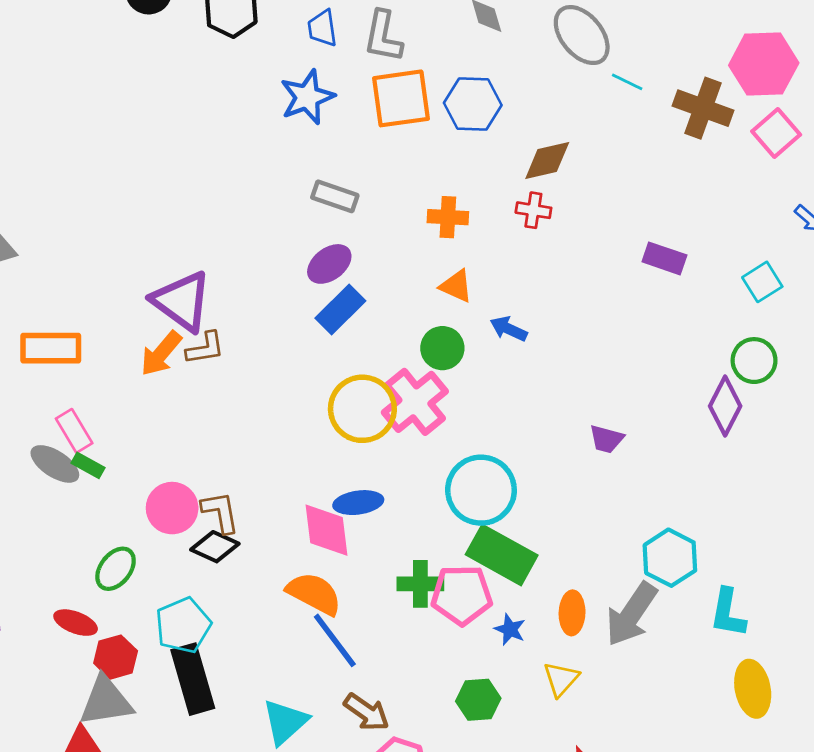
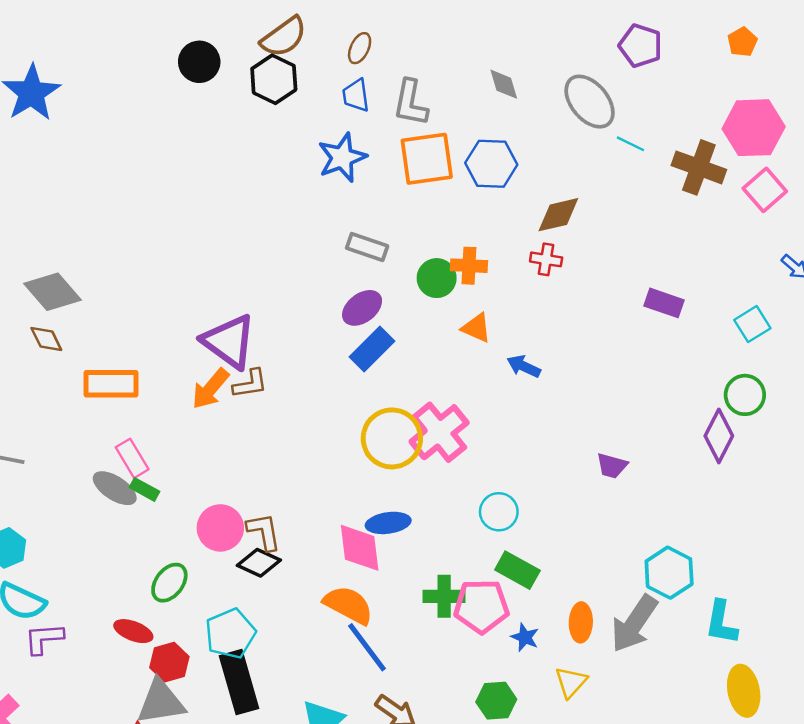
green circle: (442, 348) -> (437, 278), moved
cyan circle: (481, 490) -> (499, 512), size x0.6
green rectangle: (502, 555) -> (517, 570), size x0.7

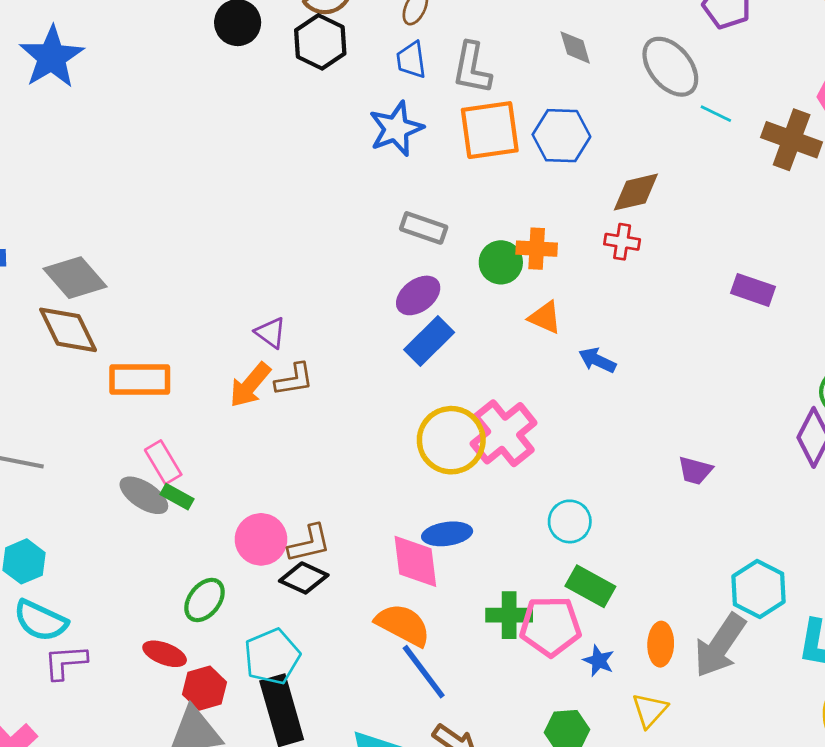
brown diamond: (46, 339) -> (68, 330), size x1.6
purple triangle: (229, 341) -> (271, 333), size x0.5
brown L-shape: (264, 532) -> (309, 544), turned 87

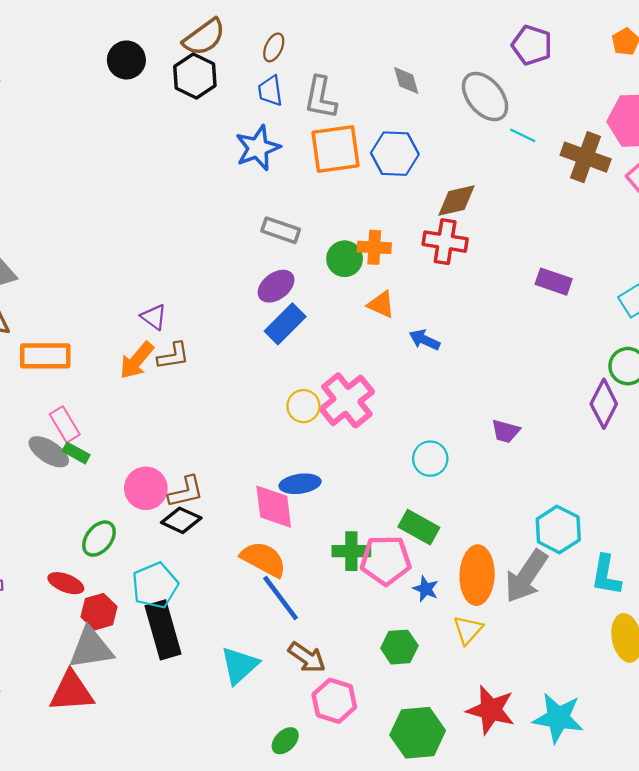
red cross: (622, 242) -> (445, 242), size x1.5
yellow circle: (451, 440) -> (303, 406), size x0.6
cyan circle: (570, 521) -> (430, 459), moved
orange ellipse: (661, 644) -> (477, 575), size x1.6

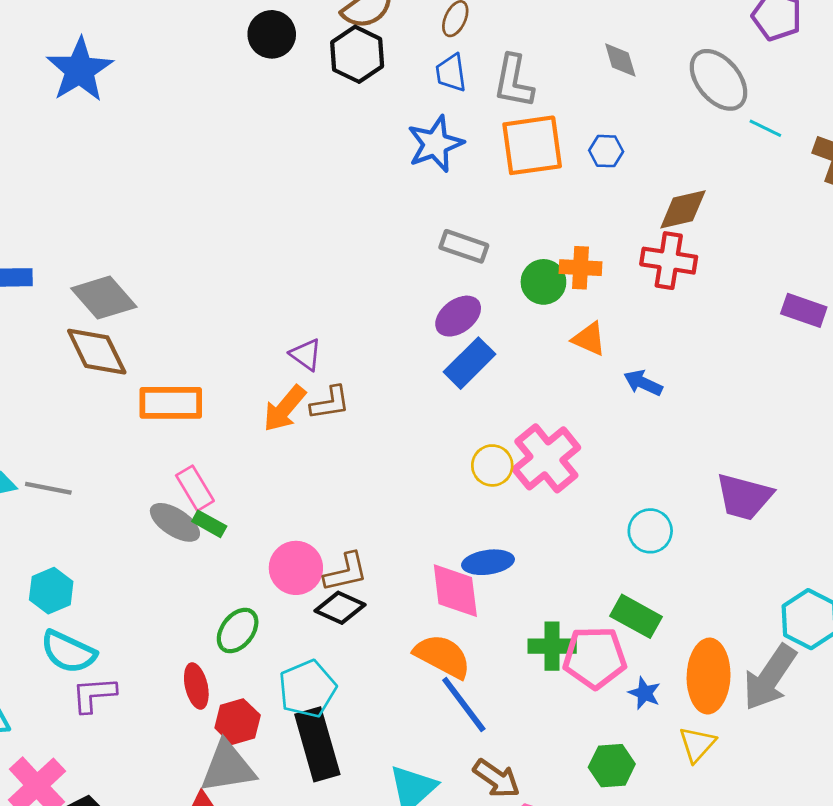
blue hexagon: (395, 154) -> (606, 151), size x0.6
purple trapezoid: (506, 431) -> (744, 497), size x1.6
red ellipse: (66, 583) -> (196, 686), turned 56

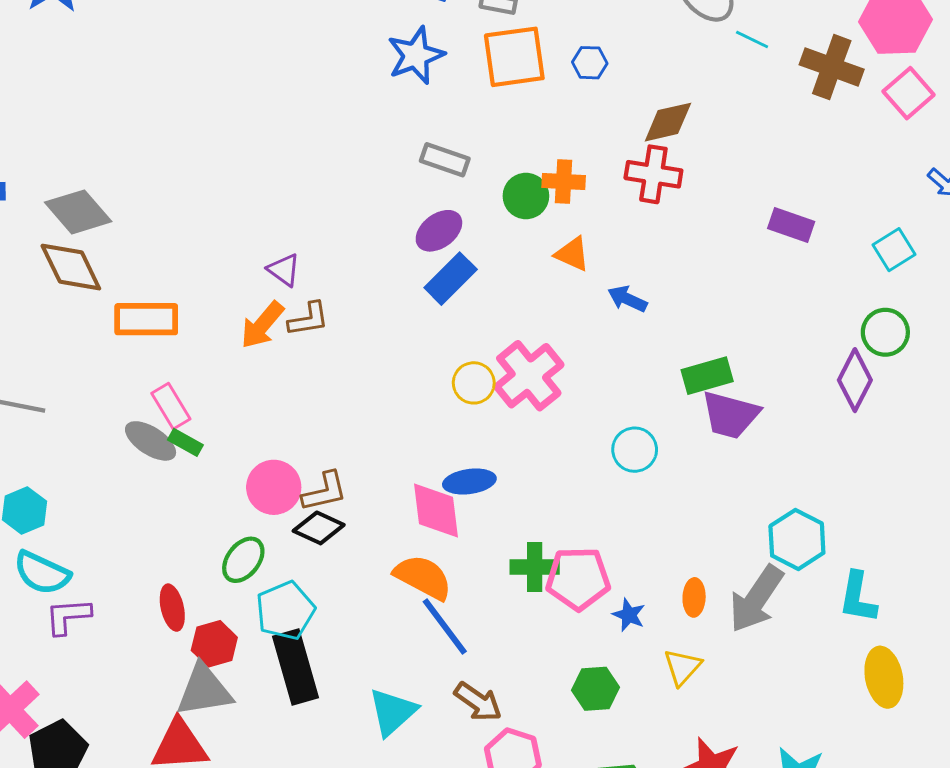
green rectangle: (636, 616) -> (707, 376), moved, turned -45
green ellipse: (238, 631) -> (243, 560), moved
orange ellipse: (709, 676) -> (694, 597), size x0.5

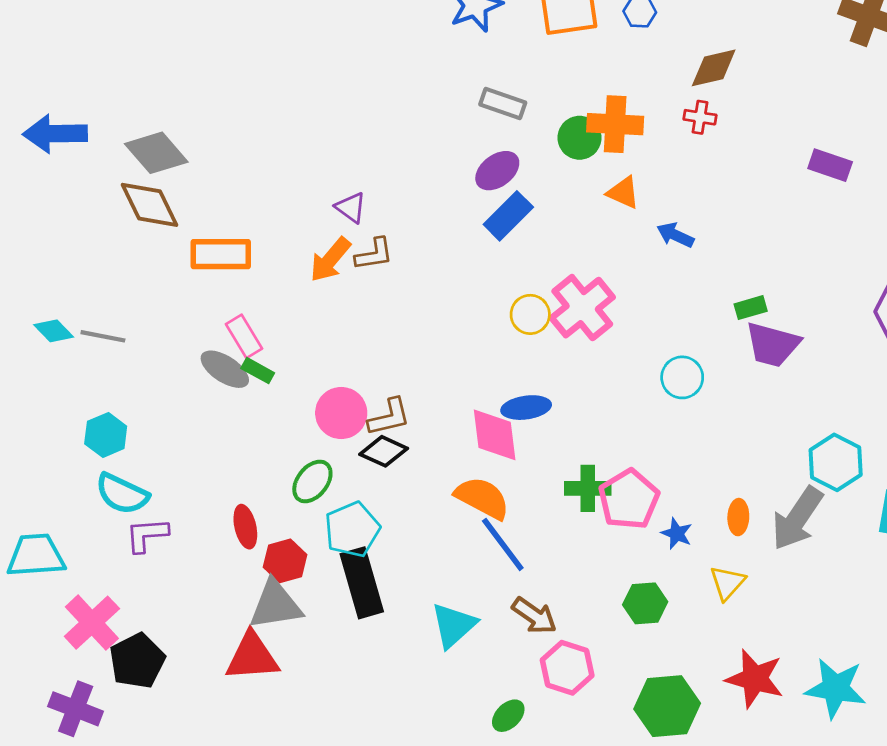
red cross: (653, 174) -> (700, 117), size x0.6
orange cross: (564, 182) -> (615, 124), size x1.4
green rectangle: (707, 376) -> (751, 308), size x0.7
pink pentagon: (578, 579) -> (629, 499), turned -30

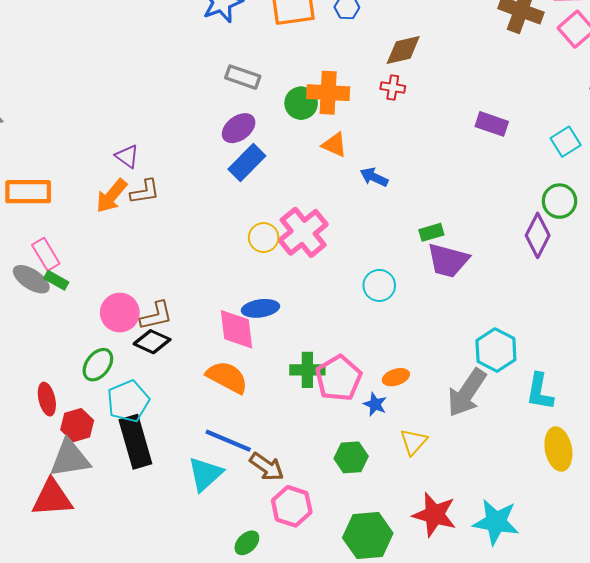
orange ellipse: (738, 517) -> (396, 377), moved, turned 70
blue line: (503, 544) -> (228, 441), moved, turned -30

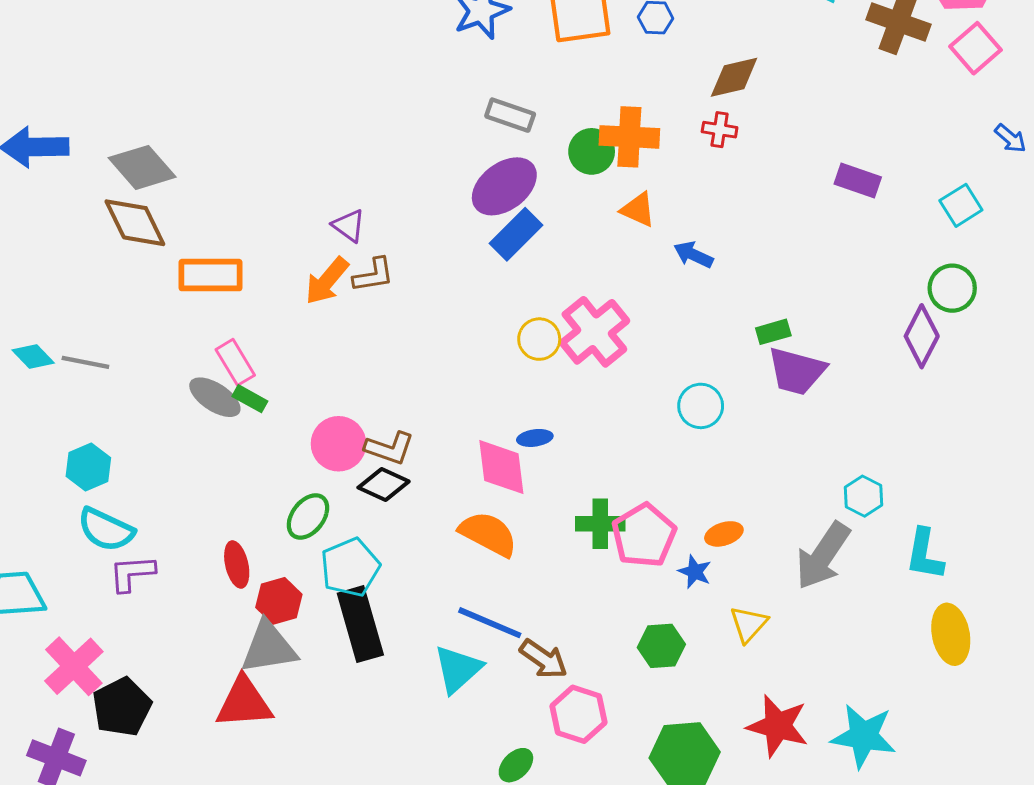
purple ellipse: (239, 128) -> (504, 186), size x1.4
blue ellipse: (260, 308) -> (535, 438), size x0.7
brown L-shape: (156, 316) -> (389, 448), turned 32
cyan hexagon: (496, 350) -> (864, 496), size x0.7

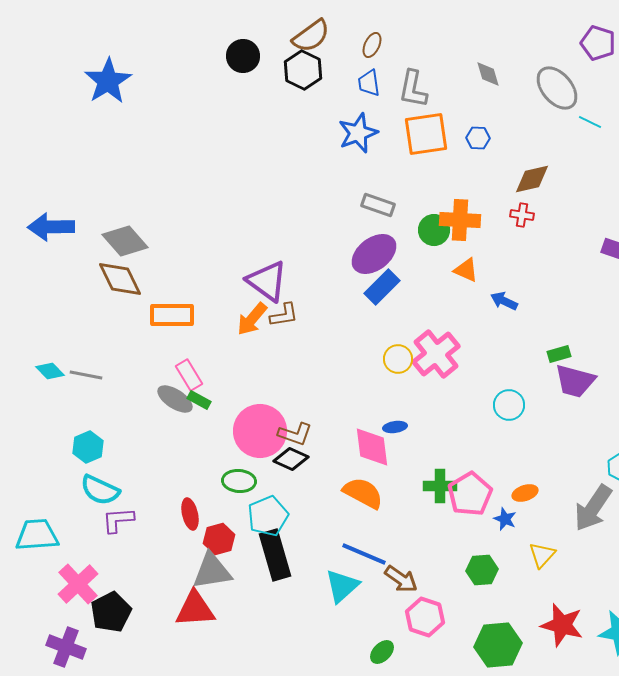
purple triangle: (349, 226) -> (267, 281), size x1.8
pink circle: (339, 444) -> (260, 431), size x1.4
green ellipse: (308, 516) -> (239, 481), turned 56

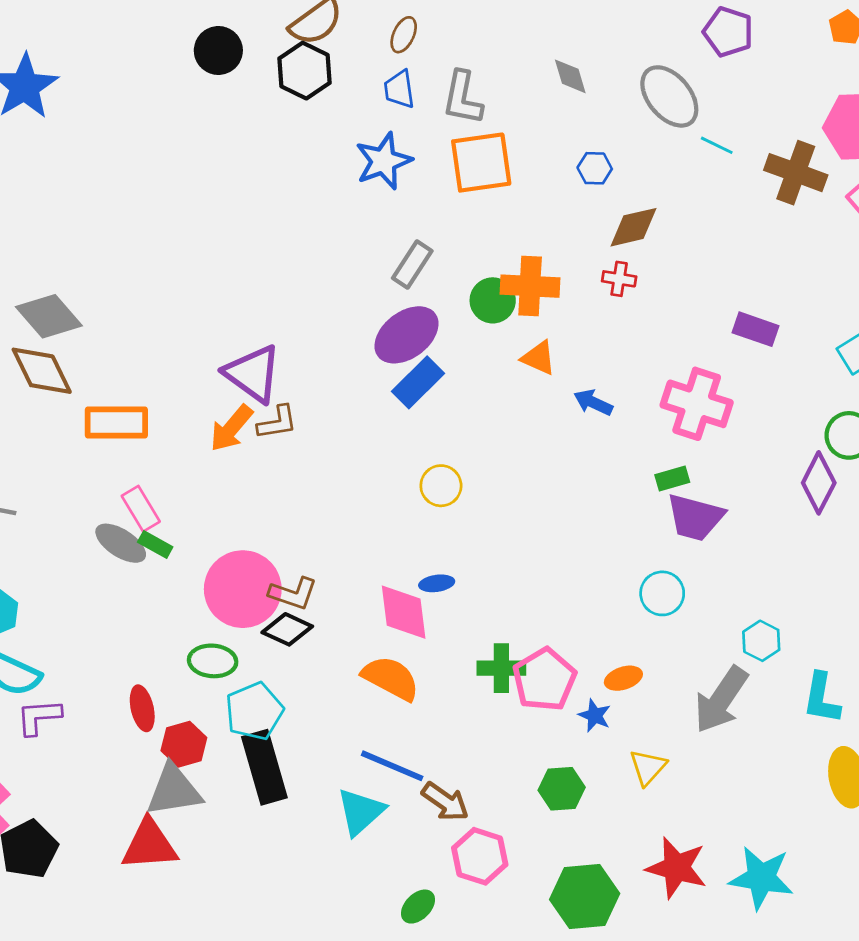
blue hexagon: (478, 138) -> (595, 168), moved
gray rectangle: (378, 205) -> (412, 265), turned -76
pink cross: (436, 354) -> (697, 404), moved, turned -33
cyan circle: (509, 405) -> (662, 593), moved

